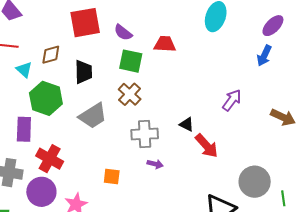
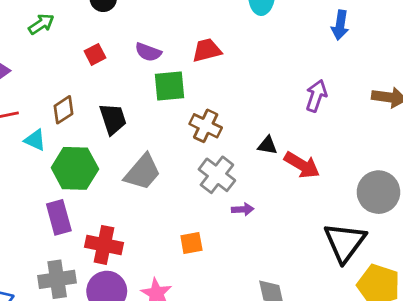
red square: (85, 23) -> (95, 54), size x0.5
brown cross: (130, 94) -> (206, 126), moved
gray cross: (145, 134) -> (217, 175), turned -32

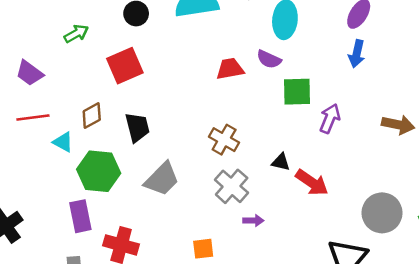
purple semicircle: (148, 52) -> (269, 59), moved
red square: (95, 54) -> (125, 66), size x1.8
green square: (170, 86) -> (297, 92), moved

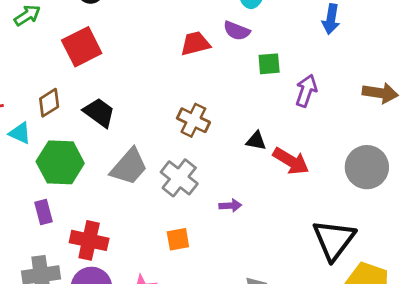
green square: (297, 92) -> (269, 64), size x0.7
black trapezoid: (137, 127) -> (99, 112), turned -36
gray cross: (232, 186) -> (179, 178), moved
gray circle: (382, 213) -> (367, 167), moved
purple rectangle: (80, 216) -> (43, 212), size x0.7

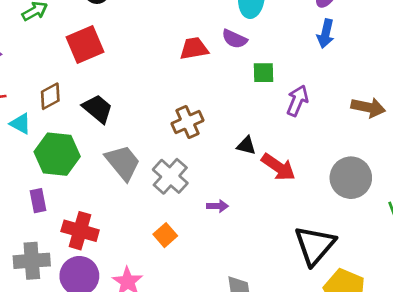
brown cross: (193, 120) -> (187, 122), turned 36
gray trapezoid: (129, 167) -> (123, 163), turned -84
orange square: (178, 239) -> (165, 235), turned -35

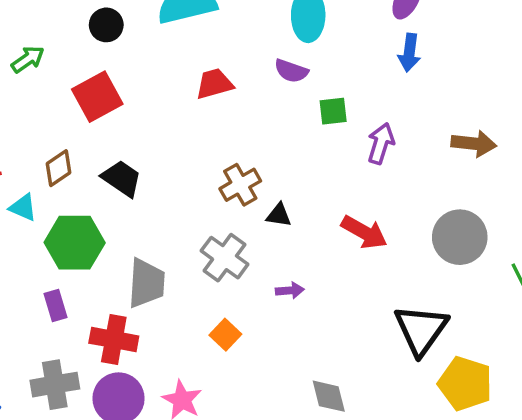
red trapezoid: (194, 49) -> (214, 84), moved
black triangle: (246, 146) -> (279, 215), moved
gray trapezoid: (123, 163) -> (146, 283), moved, turned 48

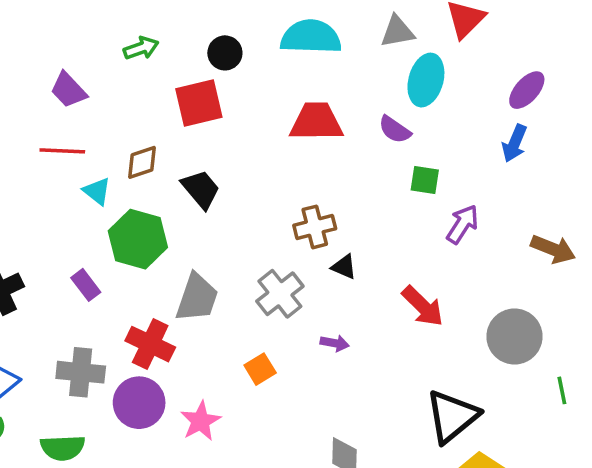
black circle: (106, 25) -> (225, 53), moved
red trapezoid: (214, 84) -> (316, 122), size x1.4
purple rectangle: (55, 306) -> (86, 285), moved, turned -36

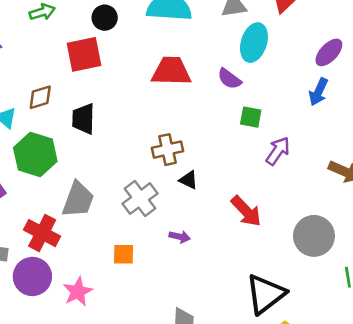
black trapezoid: (201, 189) -> (83, 119), turned -140
orange square: (260, 369) -> (123, 254), turned 30

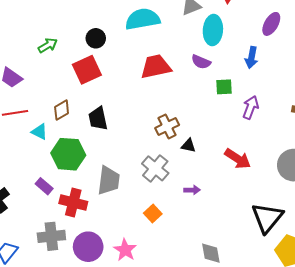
blue arrow: (318, 92) -> (251, 58), moved
red cross: (42, 233) -> (73, 202), moved
orange square: (123, 254) -> (153, 213), turned -30

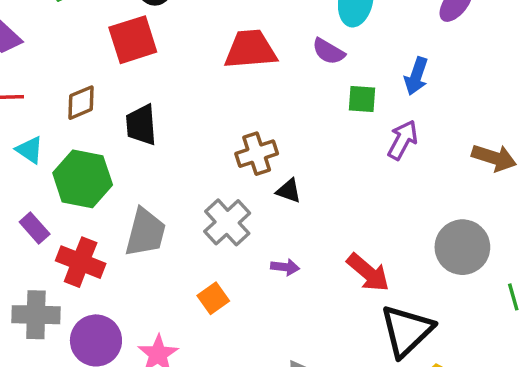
blue arrow: (251, 58) -> (416, 76), moved
cyan triangle: (39, 132) -> (30, 150), moved
red arrow: (238, 159) -> (368, 273), moved

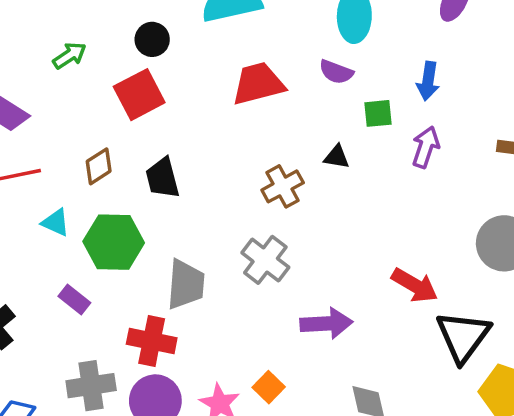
black triangle: (289, 191) -> (337, 157), moved
red cross: (81, 262) -> (152, 341), moved
purple arrow: (285, 267) -> (326, 323), moved, size x1.8
orange square: (213, 298) -> (269, 387), moved

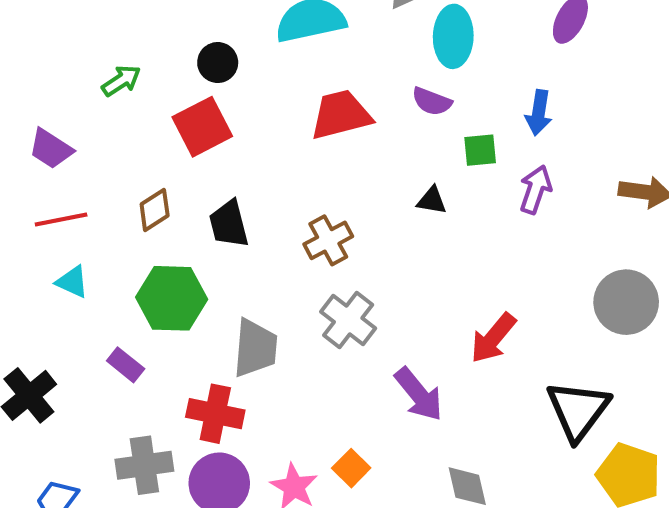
brown cross: (283, 186) -> (328, 240), moved
cyan triangle: (56, 222) -> (72, 282), moved
red arrow: (415, 285) -> (493, 338), moved, turned 99
purple arrow: (326, 323) -> (419, 394), turned 54

